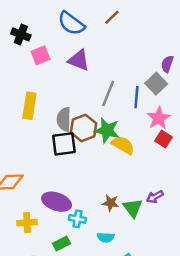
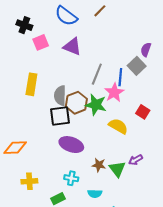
pink star: (159, 118) -> (114, 92), moved
yellow semicircle: (123, 145) -> (118, 126), moved
purple ellipse: (57, 202) -> (71, 145), moved

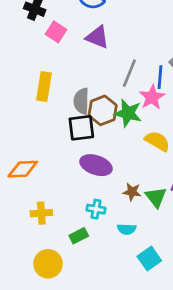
pink square: (41, 42) -> (56, 32), turned -35

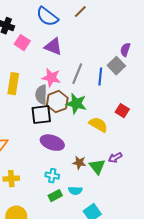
pink star: (152, 97) -> (51, 78), moved, turned -30
green rectangle: (79, 236) -> (55, 196), moved

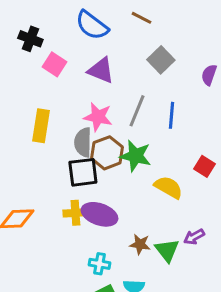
brown line: (80, 12) -> (141, 18), turned 72
gray square: (116, 66) -> (161, 60), moved
yellow cross: (11, 179) -> (75, 213), moved

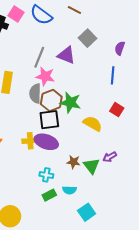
pink square: (54, 64) -> (16, 14), moved
purple triangle: (101, 70) -> (66, 55), moved
gray line: (137, 111) -> (39, 57), moved
blue line: (171, 115) -> (113, 75), moved
black square: (83, 172) -> (49, 120), moved

